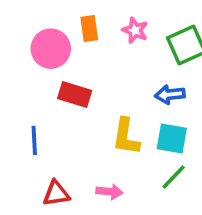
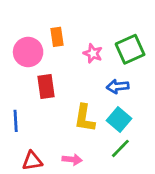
pink star: (135, 30) -> (93, 53), moved
red rectangle: (75, 95) -> (46, 86), turned 65
cyan square: (172, 139) -> (119, 120), turned 30

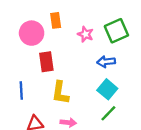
yellow L-shape: (85, 118) -> (60, 93), moved

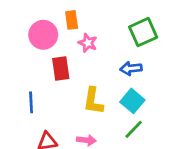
pink star: (85, 34) -> (88, 43), moved
yellow L-shape: (60, 93) -> (93, 101), moved

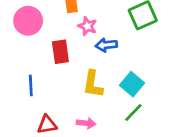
pink circle: (43, 35) -> (28, 21), moved
blue arrow: (131, 69) -> (106, 45), moved

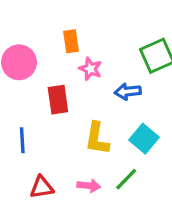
blue arrow: (106, 45) -> (128, 92), moved
green line: (133, 112) -> (126, 179), moved

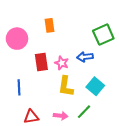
pink star: (90, 69) -> (62, 63), moved

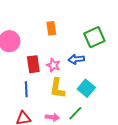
orange rectangle: (49, 25) -> (51, 28), moved
blue line: (19, 87) -> (26, 89), moved

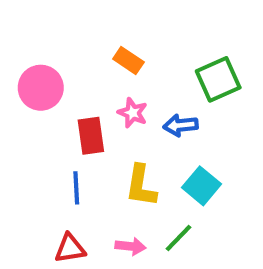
orange rectangle: (51, 28) -> (128, 61), turned -48
pink star: (53, 65) -> (133, 113), moved

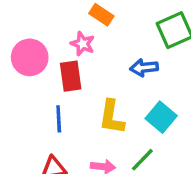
pink circle: (41, 88) -> (30, 57), moved
pink star: (133, 113) -> (83, 44), moved

